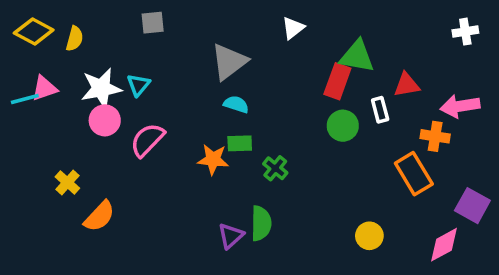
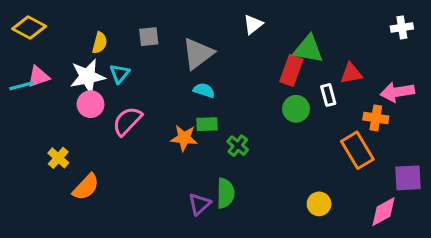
gray square: (153, 23) -> (149, 37), moved
yellow semicircle: (75, 39) -> (100, 43), moved
purple square: (472, 206) -> (408, 178), turned -32

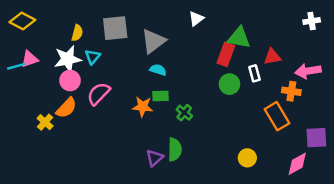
gray square: (149, 37) -> (115, 28), size x1.6
orange semicircle: (86, 187) -> (66, 108), moved

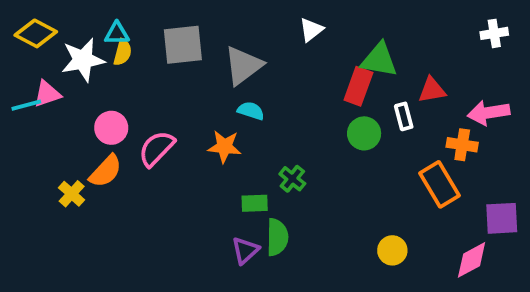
cyan triangle: (93, 57) -> (117, 33), moved, turned 49
white star: (68, 59) -> (83, 60), moved
green rectangle: (160, 96) -> (255, 203), moved
orange star: (143, 107) -> (224, 147), moved

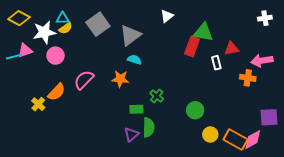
gray square: (183, 45) -> (98, 24), turned -30
yellow semicircle: (123, 52) -> (66, 28), turned 40
pink circle: (111, 128) -> (55, 56), moved
green circle: (364, 133) -> (195, 110), moved
orange rectangle: (440, 184) -> (236, 140), moved, turned -30

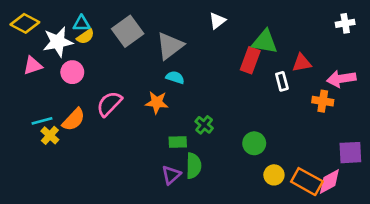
cyan line: (14, 57) -> (42, 121), moved

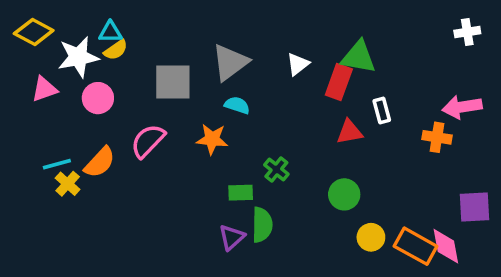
white triangle: (217, 21) -> (298, 64), moved
gray square: (128, 31) -> (173, 82), moved, turned 36
red triangle: (302, 63) -> (350, 132), moved
pink diamond: (329, 182) -> (446, 246), turned -72

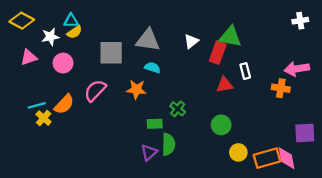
white star: (78, 57) -> (50, 37), size x0.7
gray triangle: (230, 62) -> (148, 40), turned 45
orange rectangle: (416, 246) -> (267, 158), turned -45

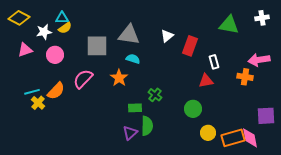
green triangle: (230, 37) -> (229, 25), moved
red triangle: (225, 85) -> (206, 81), moved
orange star: (136, 89) -> (119, 78), turned 30

